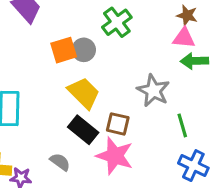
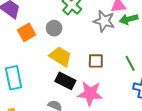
orange square: (64, 50) -> (27, 32), moved
gray star: (153, 91) -> (104, 21), moved
brown square: (118, 124) -> (96, 61), moved

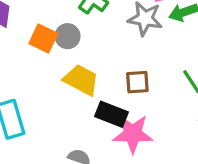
orange square: (27, 32) -> (43, 38), moved, turned -30
black rectangle: (65, 81) -> (111, 114), moved

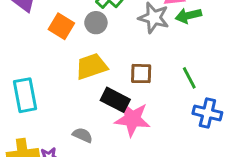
gray circle: (68, 36) -> (96, 23), moved
yellow trapezoid: (81, 80) -> (91, 66), turned -52

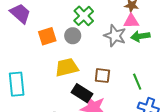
orange square: (61, 26) -> (47, 36), turned 36

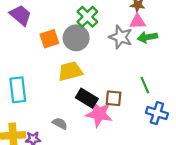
gray circle: (73, 36) -> (76, 38), size x1.5
brown square: (102, 76) -> (114, 98), moved

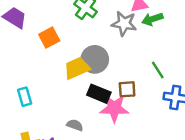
gray circle: (76, 38) -> (95, 59), moved
cyan rectangle: (18, 90) -> (25, 97), size x0.7

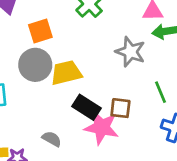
gray star: (124, 24) -> (130, 52), moved
gray circle: (95, 59) -> (35, 65), moved

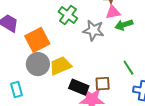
orange square: (40, 31) -> (37, 40), size x1.4
gray star: (130, 52) -> (93, 30), moved

